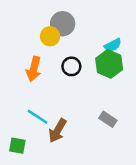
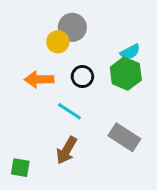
orange arrow: (34, 69) -> (39, 79), turned 75
cyan line: (37, 117) -> (69, 111), moved
gray rectangle: (108, 119) -> (124, 137), size x1.5

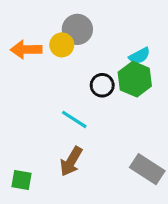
black circle: (82, 77) -> (102, 85), moved
orange arrow: (39, 79) -> (26, 50), moved
gray rectangle: (124, 137) -> (147, 169), moved

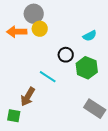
gray circle: (77, 29) -> (34, 14), moved
green hexagon: (135, 79) -> (87, 68), moved
brown arrow: (71, 161) -> (28, 97), moved

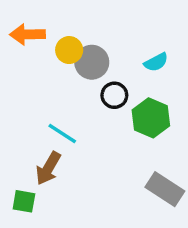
gray circle: (34, 14) -> (92, 62), moved
orange arrow: (17, 32) -> (27, 34), moved
cyan line: (48, 77) -> (62, 134), moved

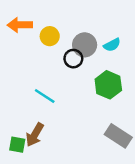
gray circle: (92, 62) -> (85, 45), moved
black circle: (114, 95) -> (73, 59), moved
brown arrow: (48, 168) -> (35, 135), moved

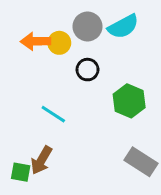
orange arrow: (20, 25) -> (35, 41), moved
gray circle: (85, 45) -> (88, 26), moved
cyan semicircle: (112, 45) -> (123, 26), moved, size x1.5

